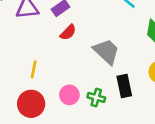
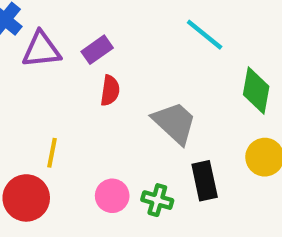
red semicircle: (68, 32) -> (110, 91), turned -36
red circle: (31, 104) -> (26, 198), moved

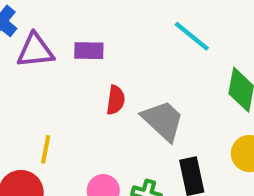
purple rectangle: (97, 50) -> (89, 51), turned 36
red semicircle: (110, 91) -> (116, 100), moved

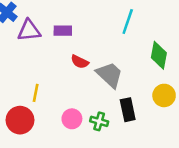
cyan line: (192, 36) -> (128, 21), turned 70
red semicircle: (116, 100) -> (80, 62), turned 108

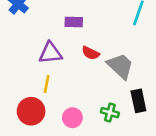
purple triangle: (29, 31) -> (50, 53), moved
pink circle: (72, 119) -> (72, 118), moved

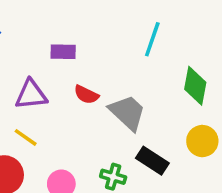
yellow line: (47, 84) -> (26, 137), turned -66
black rectangle: (138, 101) -> (152, 161), turned -45

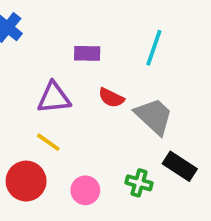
cyan line: (152, 39) -> (154, 48), moved

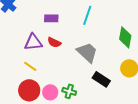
red semicircle: (111, 98) -> (54, 42), moved
red circle: (26, 181) -> (29, 90), moved
green cross: (139, 183) -> (69, 91), moved

